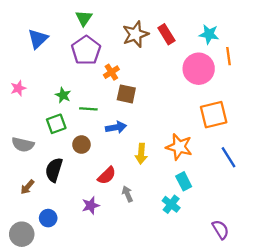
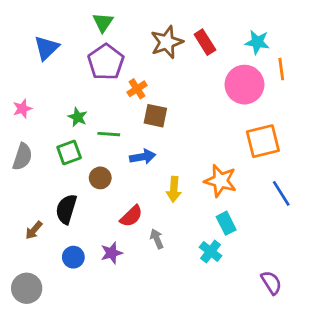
gray semicircle: (23, 145) -> (22, 157), moved, turned -85
blue circle: (48, 218) -> (73, 257), moved

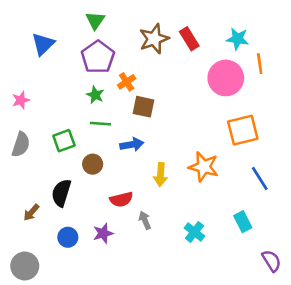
green star: (78, 117) -> (95, 95), moved
red semicircle: (131, 216) -> (121, 199), turned 30
cyan rectangle: (226, 223) -> (243, 222), moved
purple semicircle: (271, 283) -> (271, 261), moved

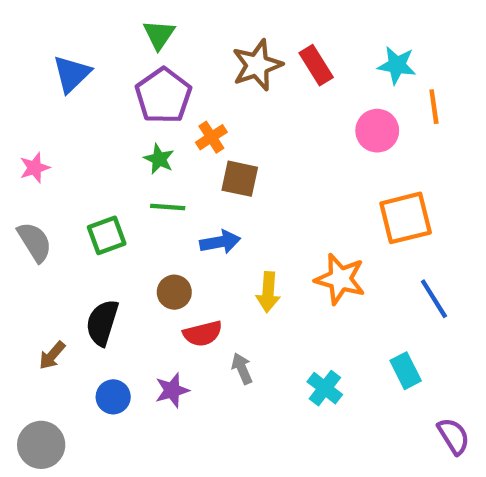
pink circle: (226, 78) -> (377, 131), size x0.7
gray semicircle: (21, 145) -> (35, 242), turned -50
brown circle: (93, 164) -> (174, 292), moved

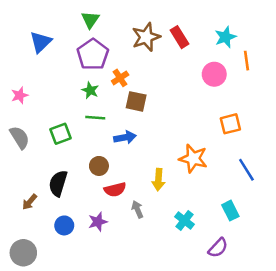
cyan star: (397, 65) -> (225, 37), turned -30
orange square: (406, 218) -> (230, 124), size x0.7
yellow arrow: (268, 292) -> (158, 180), moved
purple semicircle: (454, 436) -> (218, 248), moved, turned 75

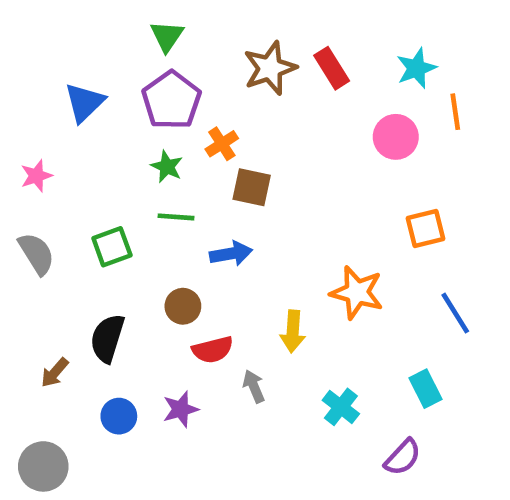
blue triangle: (41, 42) -> (84, 103), moved

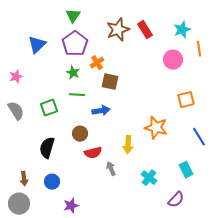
brown arrow: (55, 373) -> (24, 179), moved, turned -48
purple star: (181, 409) -> (71, 206), moved

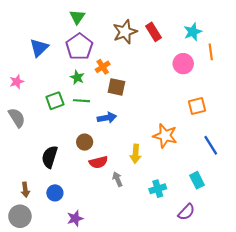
green square: (49, 108) -> (55, 101), moved
cyan cross: (149, 178) -> (158, 189), turned 35

